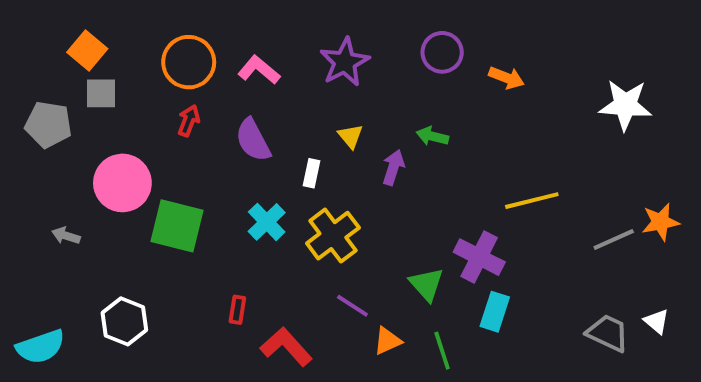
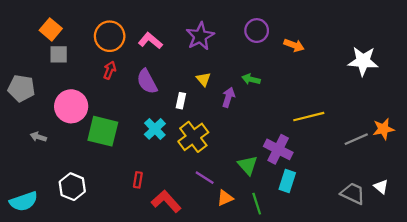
gray pentagon: (48, 124) -> (21, 88), moved

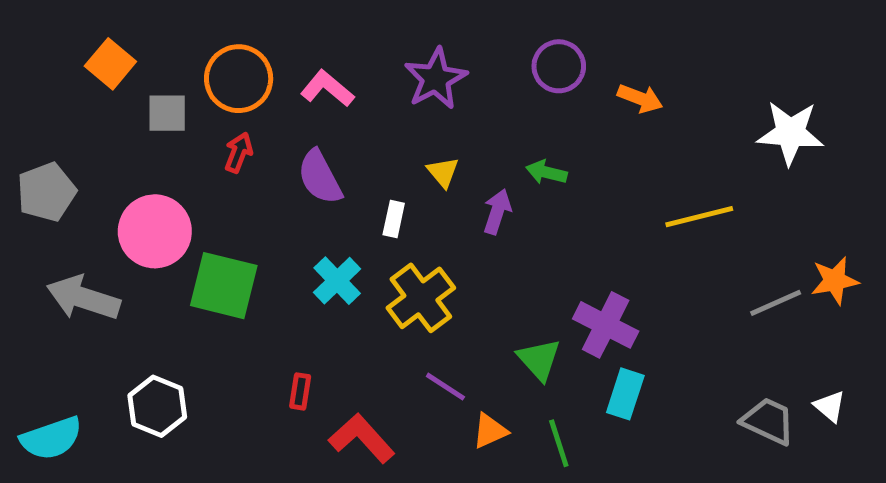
gray square: (59, 54) -> (167, 113), moved
gray pentagon: (21, 88) -> (46, 192), turned -30
yellow line: (309, 117) -> (699, 217), moved
gray arrow: (38, 137) -> (83, 298), size x2.0

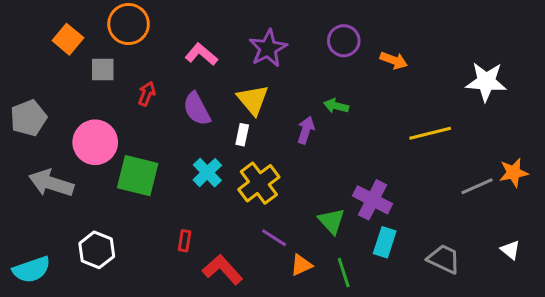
orange circle: (239, 79) -> (129, 24), moved
yellow triangle: (443, 172) -> (253, 100), moved, size x1.6
gray trapezoid: (768, 421) -> (444, 259), moved

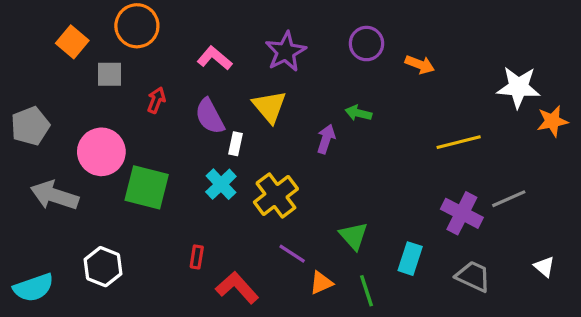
white rectangle: (242, 135) -> (236, 144), moved
orange star: (513, 173) -> (552, 121), moved
purple cross: (373, 200) -> (462, 213), moved

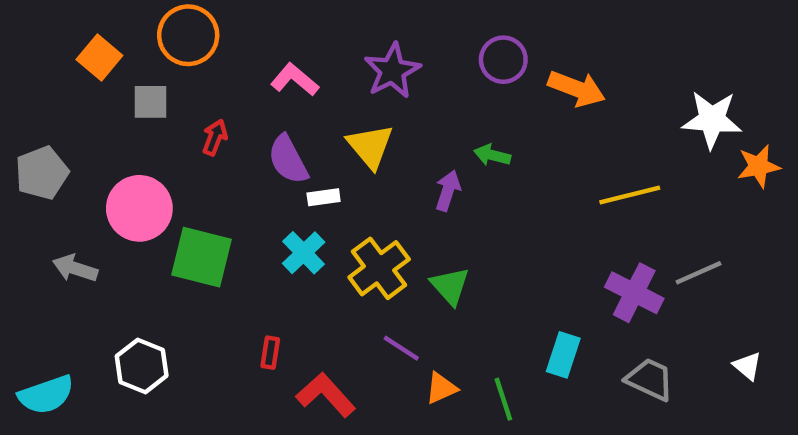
orange arrow: (420, 65) -> (577, 89), size x1.4
white rectangle: (236, 144) -> (324, 197), turned 70
gray arrow: (54, 195) -> (75, 268), size x0.7
green triangle: (354, 236) -> (450, 286), moved

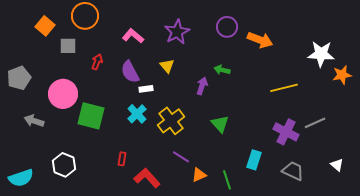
yellow triangle: (370, 146) -> (167, 66), size x0.7
green triangle: (450, 286) -> (220, 124), moved

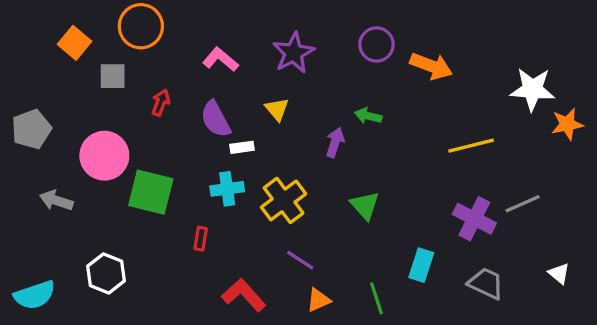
cyan cross: (137, 114) -> (227, 189), turned 36
red rectangle: (122, 159) -> (201, 239), moved
orange triangle: (199, 175) -> (318, 300), moved

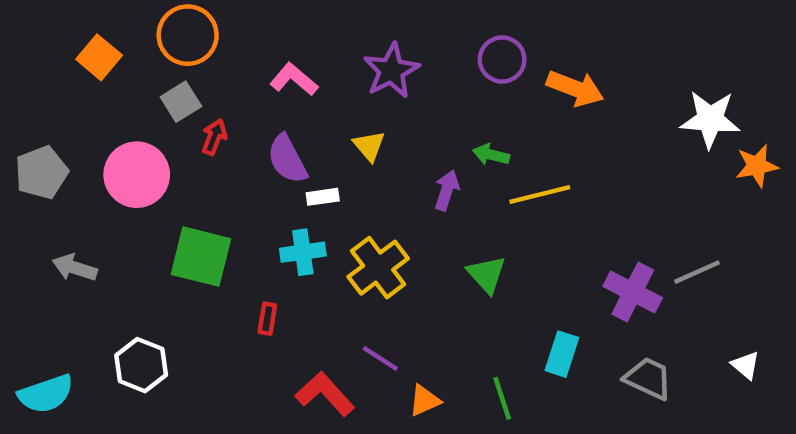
gray square: (113, 76) -> (181, 102), moved, turned -32
yellow line: (471, 146) -> (540, 195), moved
pink circle: (104, 156) -> (137, 175), moved
purple line: (300, 260) -> (380, 358), moved

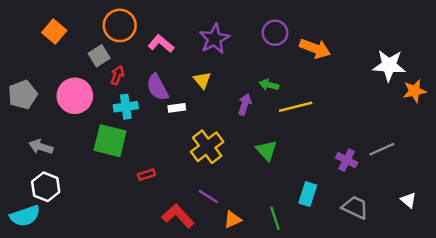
orange circle: (188, 35) -> (120, 25), moved
cyan cross: (303, 252) -> (126, 107), moved
purple cross: (633, 292) -> (347, 160), size x0.7
red rectangle: (267, 319) -> (146, 175), turned 63
white hexagon: (141, 365) -> (46, 187), moved

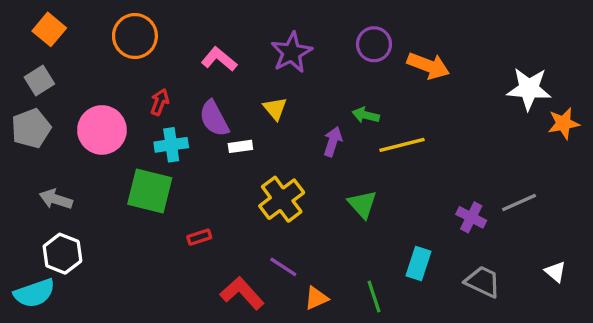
orange circle: (120, 25) -> (135, 36), moved
orange square: (54, 32) -> (49, 29), moved
gray square: (99, 56) -> (39, 81), moved

